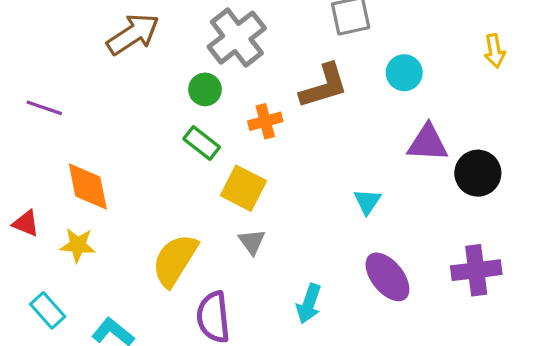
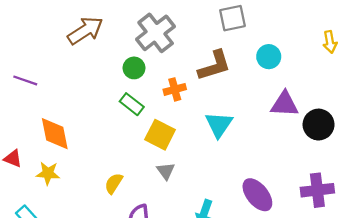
cyan triangle: (367, 202) -> (219, 125), moved, size x1.5
yellow semicircle: (175, 260) -> (114, 183), size x0.6

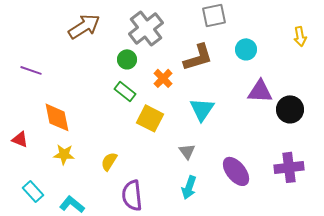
orange cross: (175, 89) -> (163, 78), turned -30
gray triangle: (166, 171) -> (187, 151), moved
yellow star: (48, 173) -> (64, 154), moved

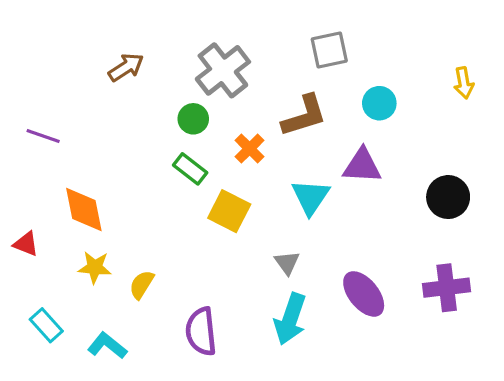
brown arrow: (84, 26) -> (126, 67), size x0.7
purple triangle: (260, 91) -> (362, 166), moved
yellow semicircle: (109, 161) -> (142, 285), moved
cyan arrow: (189, 187) -> (290, 319), size x1.4

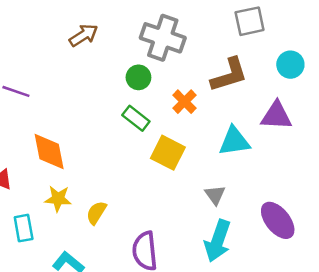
gray cross: (223, 70) -> (163, 38), turned -33
cyan triangle: (311, 197) -> (234, 141), turned 48
cyan rectangle: (46, 325) -> (24, 228), moved, turned 32

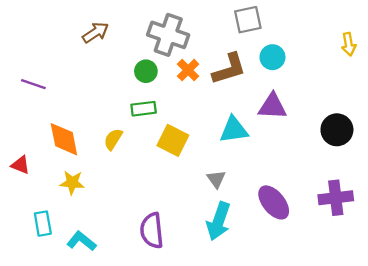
cyan circle: (290, 65) -> (272, 57), moved
orange cross: (184, 102) -> (188, 70), moved
green rectangle: (136, 118) -> (144, 109), turned -45
yellow semicircle: (96, 213) -> (113, 139), moved
cyan rectangle: (24, 228) -> (43, 224), moved

